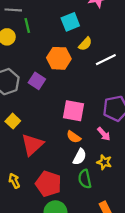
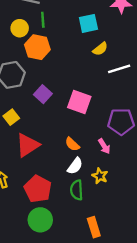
orange hexagon: (59, 58) -> (37, 47), moved
purple square: (37, 81) -> (43, 94), moved
pink square: (73, 111) -> (79, 102), moved

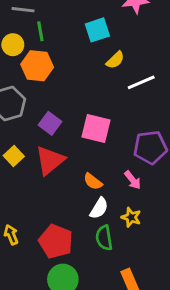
red triangle: (28, 145) -> (50, 160), moved

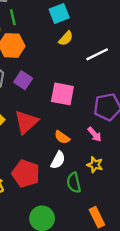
yellow semicircle: (115, 60) -> (66, 38), moved
purple square: (50, 123) -> (23, 80), moved
white semicircle: (99, 208) -> (58, 160), moved
red pentagon: (56, 241) -> (26, 174), moved

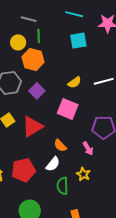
yellow semicircle: (66, 38) -> (75, 82), moved
red pentagon: (26, 174) -> (23, 170), turned 30

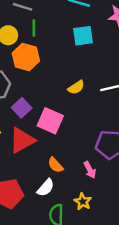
purple square: (37, 91) -> (22, 108), moved
pink square: (68, 109) -> (50, 121), moved

